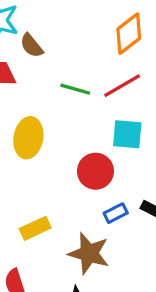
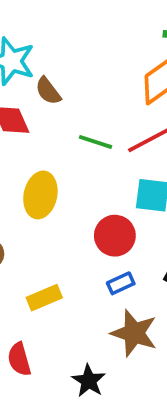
blue rectangle: (116, 213) -> (121, 283), moved
brown star: (89, 253) -> (134, 333), moved

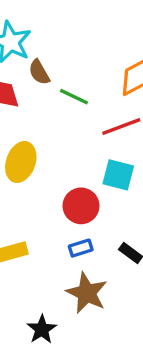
green line: (96, 142) -> (74, 97), moved

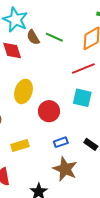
green line: (74, 97) -> (54, 37), moved
red circle: (81, 206) -> (49, 111), moved

